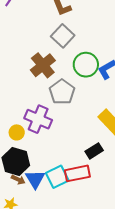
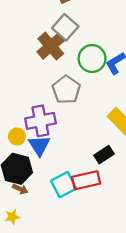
brown cross: (43, 65) -> (51, 46), moved
purple cross: (38, 119) -> (40, 121), turned -32
blue triangle: (35, 179) -> (39, 145), moved

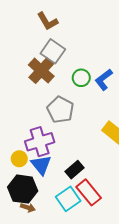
green circle: (92, 59) -> (81, 78), size x0.7
black rectangle: (104, 155) -> (74, 170), moved
red rectangle: (86, 180) -> (89, 192), turned 70

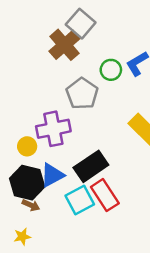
green circle: (81, 78) -> (111, 70), moved
blue triangle: (41, 165) -> (52, 175), moved, turned 35
black rectangle: (74, 170) -> (91, 166), size x1.5

